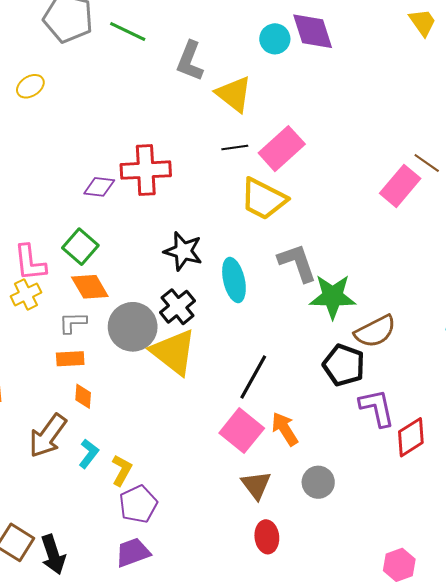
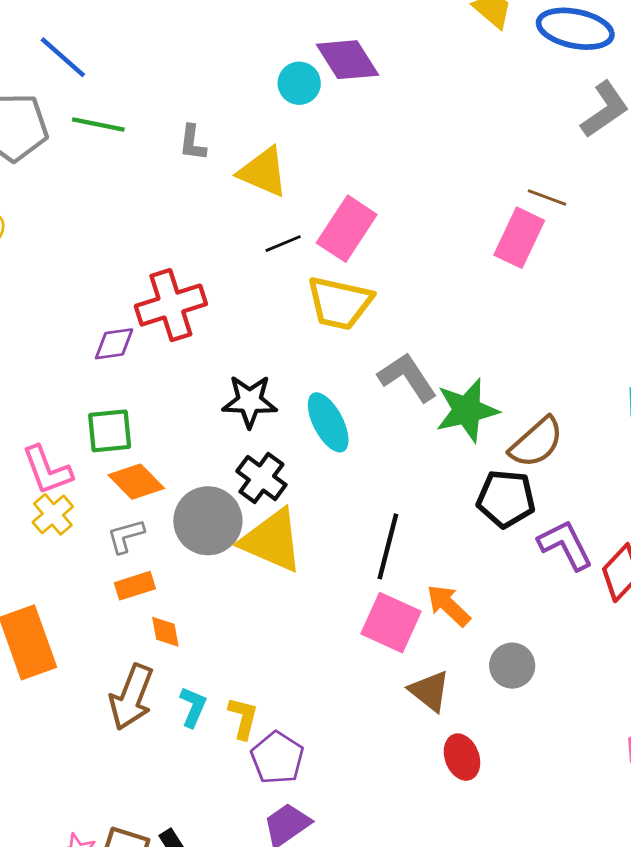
gray L-shape: (190, 61) -> (192, 143), size x0.7
green square: (80, 247) -> (110, 431), turned -32

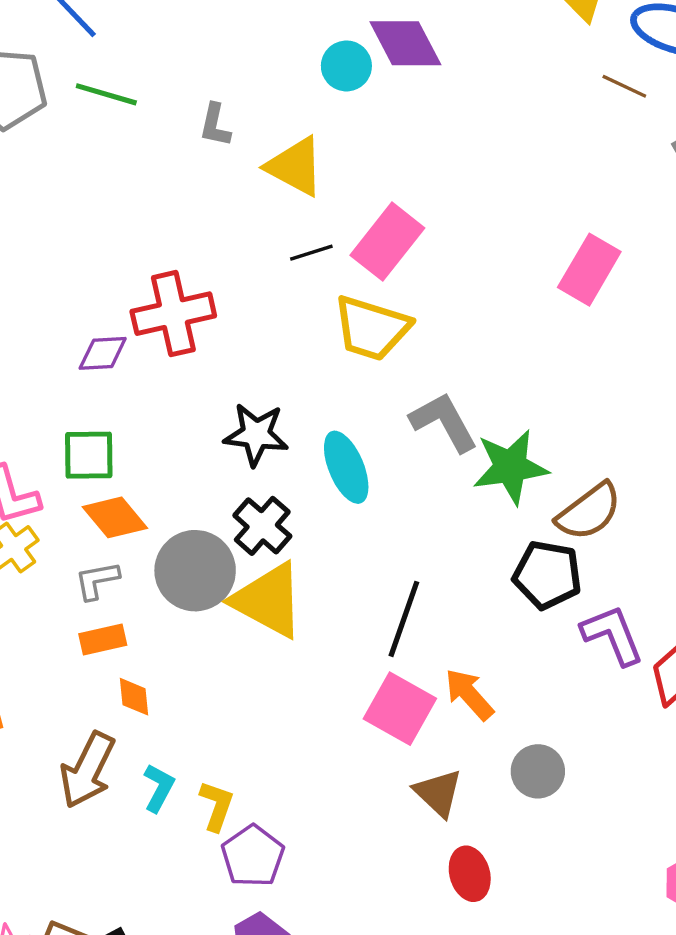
brown line: (547, 197) -> (624, 86), moved

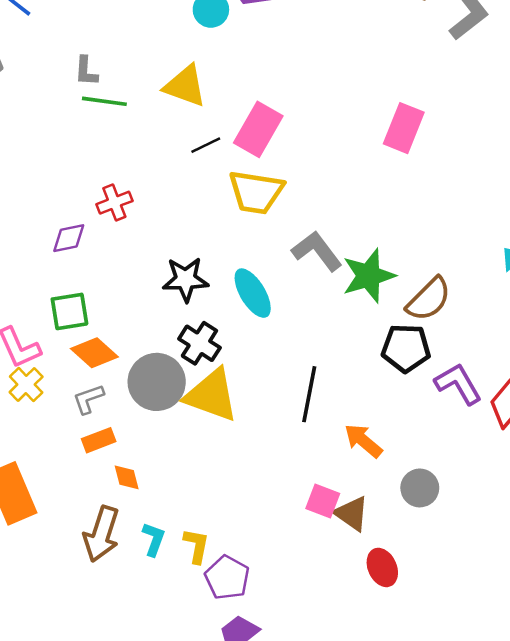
green line: (106, 94) -> (104, 101), moved
gray L-shape: (215, 125) -> (86, 71), moved
red cross: (173, 314) -> (114, 203), size x0.6
pink square: (400, 709) -> (323, 501), moved, size x0.7

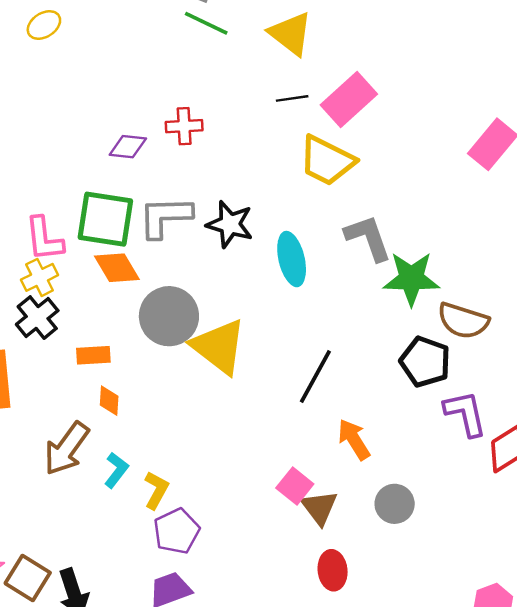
brown semicircle: (429, 299) -> (463, 321), turned 45
green square: (69, 311) -> (105, 219), size x1.4
black cross: (199, 343) -> (37, 318), moved
gray L-shape: (88, 399) -> (165, 217), moved, size x1.6

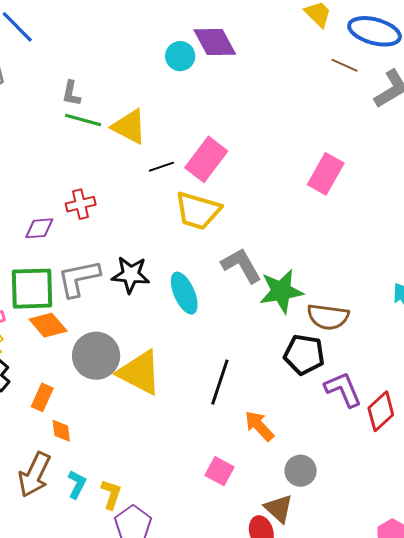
yellow triangle: (291, 34) -> (129, 127), moved
orange rectangle: (93, 355) -> (42, 397), turned -52
brown triangle: (319, 507) -> (279, 508), moved

